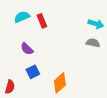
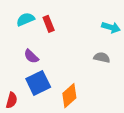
gray semicircle: (93, 43) -> (102, 57), moved
blue square: (33, 72) -> (38, 83), size x1.5

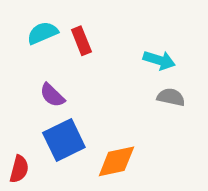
cyan arrow: (111, 27) -> (159, 60), moved
orange diamond: (69, 96) -> (116, 161), turned 30

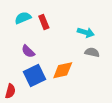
orange diamond: (116, 161) -> (63, 70), moved

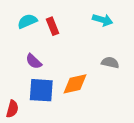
cyan arrow: (86, 32) -> (103, 20), moved
blue square: (34, 75) -> (41, 90), turned 30

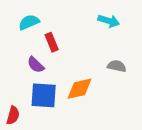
red rectangle: (52, 26) -> (52, 42), moved

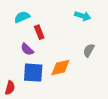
gray semicircle: (117, 66) -> (89, 50), turned -72

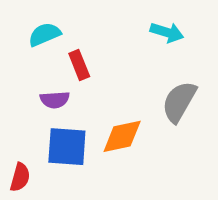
purple semicircle: (27, 49) -> (55, 100), turned -48
gray semicircle: (89, 50) -> (179, 102), size x1.5

